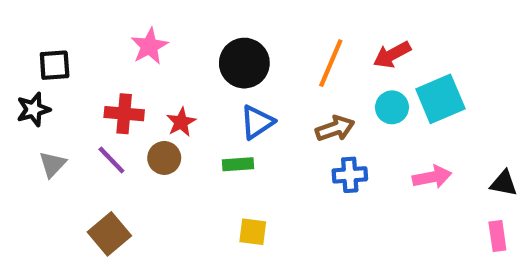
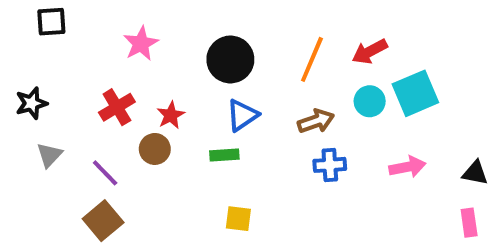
black square: (55, 65) -> (51, 22), moved
red cross: (124, 114) -> (117, 107), turned -36
purple line: (111, 160) -> (105, 173), moved

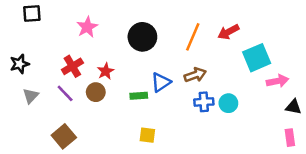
cyan circle: (370, 101) -> (228, 103), moved
blue triangle: (242, 115) -> (161, 82), moved
pink arrow: (407, 167) -> (278, 81), moved
purple line: (105, 173) -> (65, 93), moved

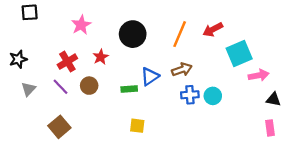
red star: (106, 71) -> (101, 57), moved

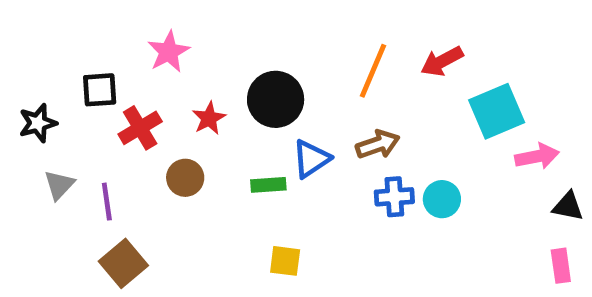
black square: (30, 12) -> (100, 90), moved
black circle: (133, 34) -> (276, 99), moved
purple line: (61, 87) -> (107, 202), moved, turned 36

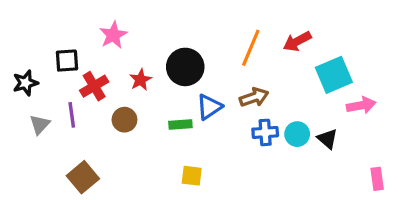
purple line: (107, 202) -> (72, 115), moved
black triangle: (568, 206) -> (328, 139), moved, turned 30

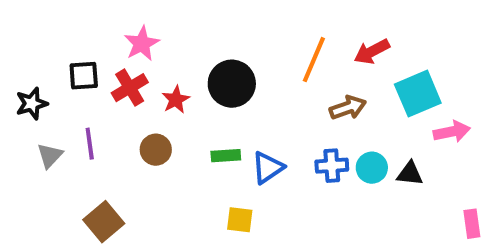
red cross: (94, 86) -> (130, 88), moved
brown arrow: (254, 97) -> (348, 108), moved
blue triangle: (209, 107) -> (268, 168), moved
black triangle: (328, 139) -> (410, 174), turned -35

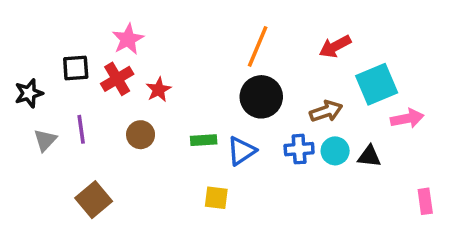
orange line: (314, 60) -> (258, 46), moved
black circle: (232, 84) -> (261, 97), moved
brown arrow: (348, 108) -> (326, 111), moved

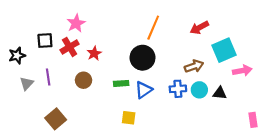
black circle: (261, 97) -> (142, 58), moved

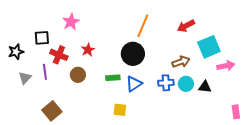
red cross: (70, 47) -> (59, 55), moved, turned -36

